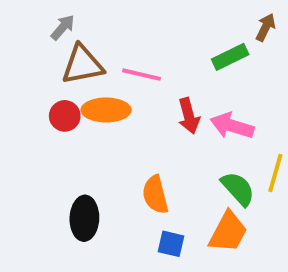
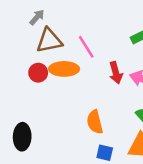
pink line: (142, 75) -> (86, 47), turned 45
black ellipse: (84, 218) -> (22, 137), moved

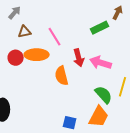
brown triangle: (49, 41) -> (25, 32), size x0.6
orange semicircle: (95, 122) -> (62, 76), moved

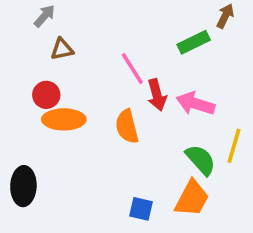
pink line: (55, 37) -> (132, 69), moved
orange ellipse: (37, 55) -> (64, 119), moved

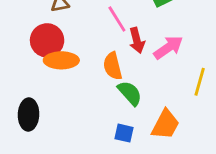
red circle: (46, 95) -> (47, 40), size x1.5
pink arrow: (195, 104) -> (168, 48), turned 128
green semicircle: (201, 160) -> (130, 93), moved

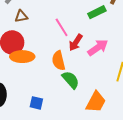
red arrow: (137, 40) -> (76, 42), turned 48
blue square: (124, 133) -> (36, 103), moved

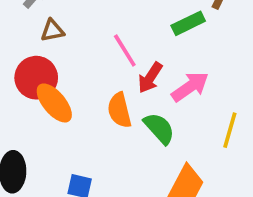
orange ellipse: (22, 57) -> (54, 103), turned 50
green semicircle: (71, 80) -> (159, 128), moved

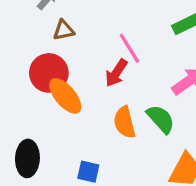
red arrow: (150, 78) -> (116, 73), moved
orange semicircle: (119, 110) -> (124, 122), moved

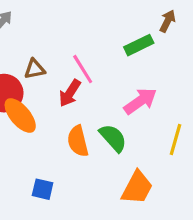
brown triangle: (64, 30) -> (35, 69), moved

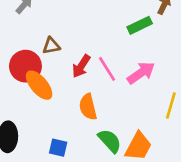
pink line: (83, 69) -> (107, 69), moved
green semicircle: (113, 138) -> (110, 141), moved

